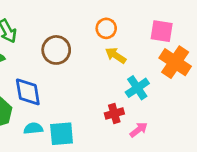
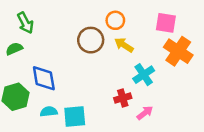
brown circle: (56, 50) -> (91, 40), moved

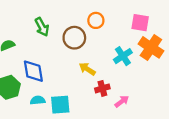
green arrow: (25, 23) -> (42, 27), moved
yellow arrow: (124, 45) -> (87, 69), moved
cyan cross: (144, 75) -> (123, 56), moved

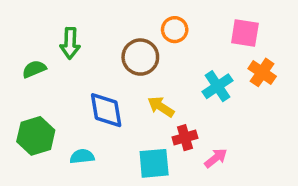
green arrow: (42, 27) -> (70, 43), moved, turned 30
orange cross: (151, 47) -> (262, 72), size x0.7
blue diamond: (33, 71) -> (106, 110), moved
cyan square: (60, 105) -> (154, 163), moved

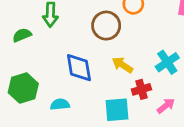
cyan cross: (217, 86) -> (167, 62), moved

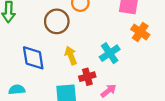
yellow arrow: (122, 65) -> (71, 55), turned 36

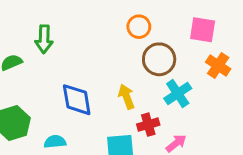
brown circle: (57, 21) -> (159, 59), moved

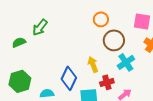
green arrow: (44, 39) -> (40, 27), turned 36
blue diamond: (77, 100) -> (69, 78), moved, turned 35

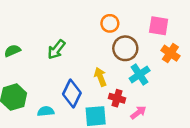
green arrow: (40, 27) -> (56, 50), moved
red cross: (107, 82) -> (117, 98), turned 32

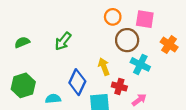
pink square: (159, 26) -> (145, 19), moved
cyan cross: (140, 74) -> (140, 64), turned -30

